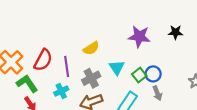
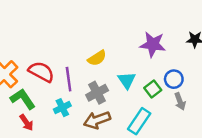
red semicircle: (43, 60) -> (41, 72), turned -90
blue circle: (153, 74) -> (174, 79), moved
gray arrow: (157, 93) -> (180, 101), moved

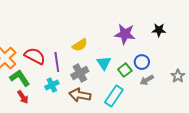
gray arrow: (180, 101) -> (147, 80), turned 80
brown arrow: (97, 120) -> (80, 95), turned 30

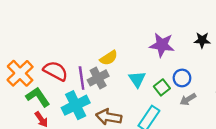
gray cross: (80, 73) -> (98, 78), moved
cyan cross: (52, 85) -> (76, 105), size x1.6

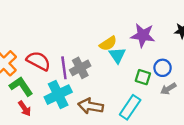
yellow semicircle: (109, 58) -> (108, 43), moved
cyan triangle: (137, 79) -> (117, 55), moved
green square: (162, 87) -> (143, 77), turned -35

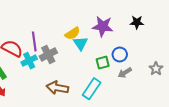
purple line: (64, 68) -> (34, 41), moved
green square: (143, 77) -> (103, 63), turned -32
cyan cross: (58, 95) -> (29, 61), moved, size x0.7

